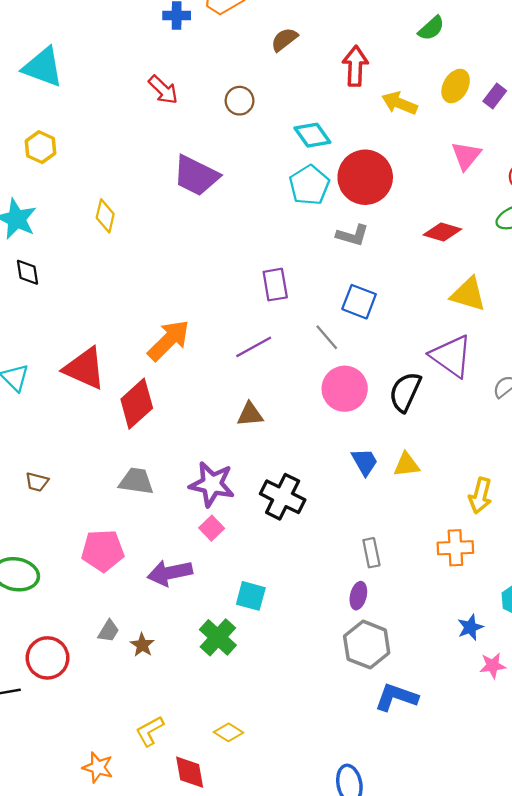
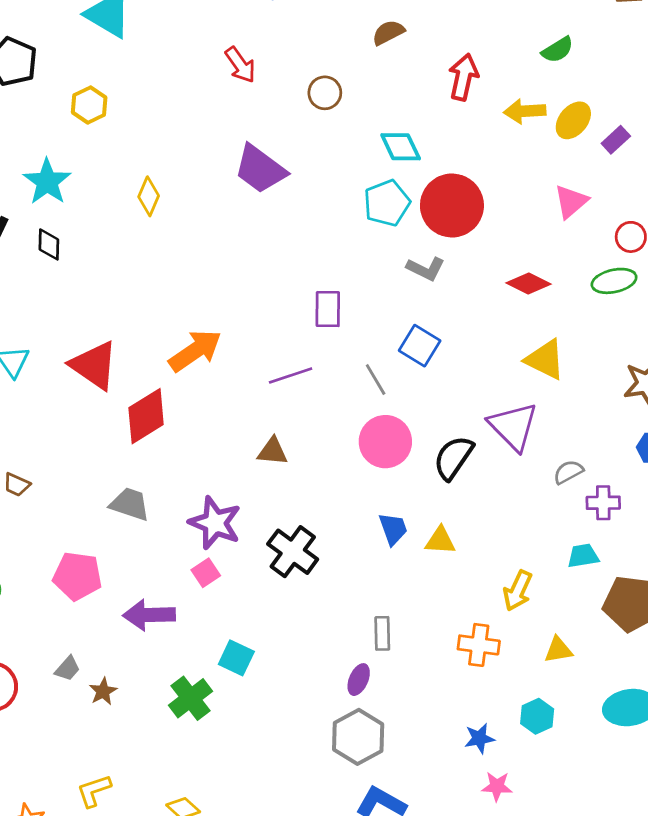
yellow arrow: (399, 103) -> (525, 111), moved, turned -36

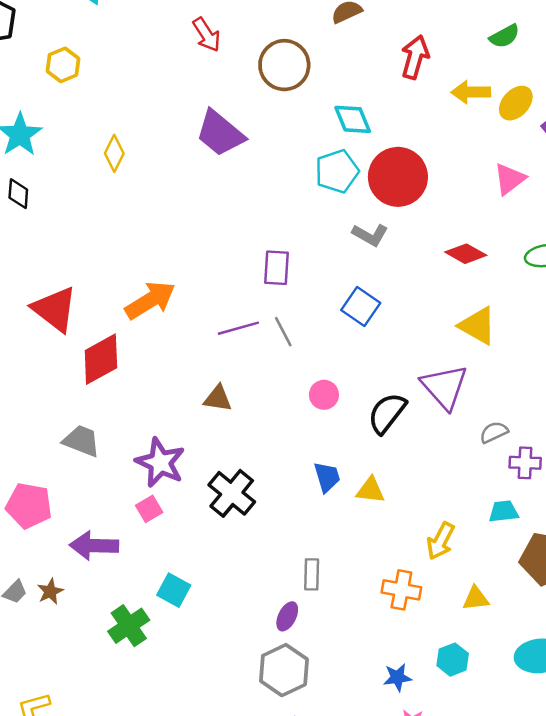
brown circle: (325, 93) -> (284, 65), size x1.6
gray line: (376, 379) -> (283, 332), moved
pink circle: (385, 442) -> (324, 395), size x0.6
brown star: (103, 691) -> (50, 591), moved

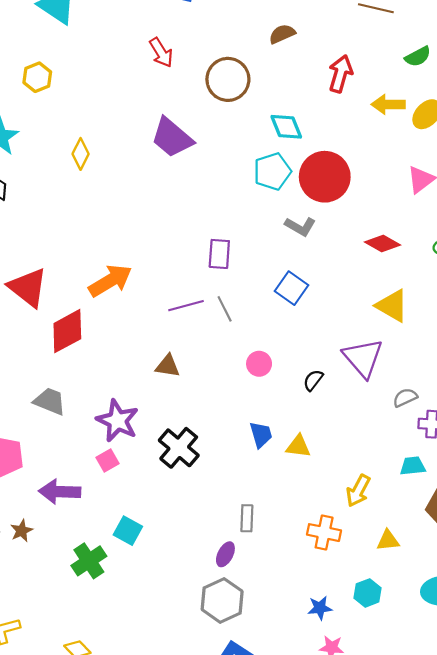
black semicircle: (387, 413) -> (313, 380), size x0.6

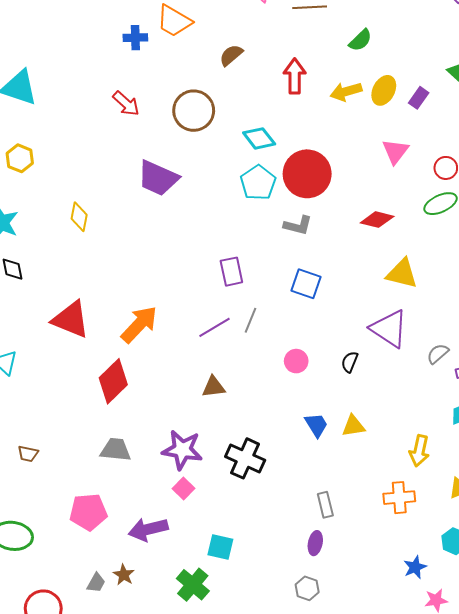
red triangle: (28, 287) -> (71, 319), moved
gray line: (225, 309) -> (250, 320), turned 65
gray hexagon: (222, 600) -> (307, 588), moved, size x0.6

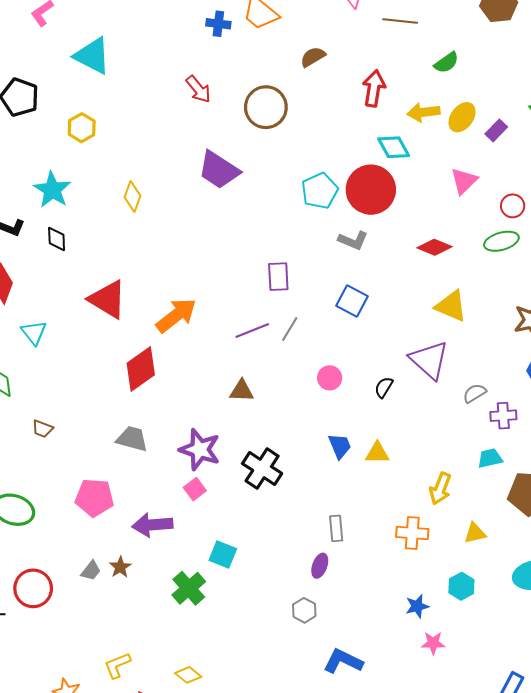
cyan diamond: (259, 138) -> (394, 147), moved

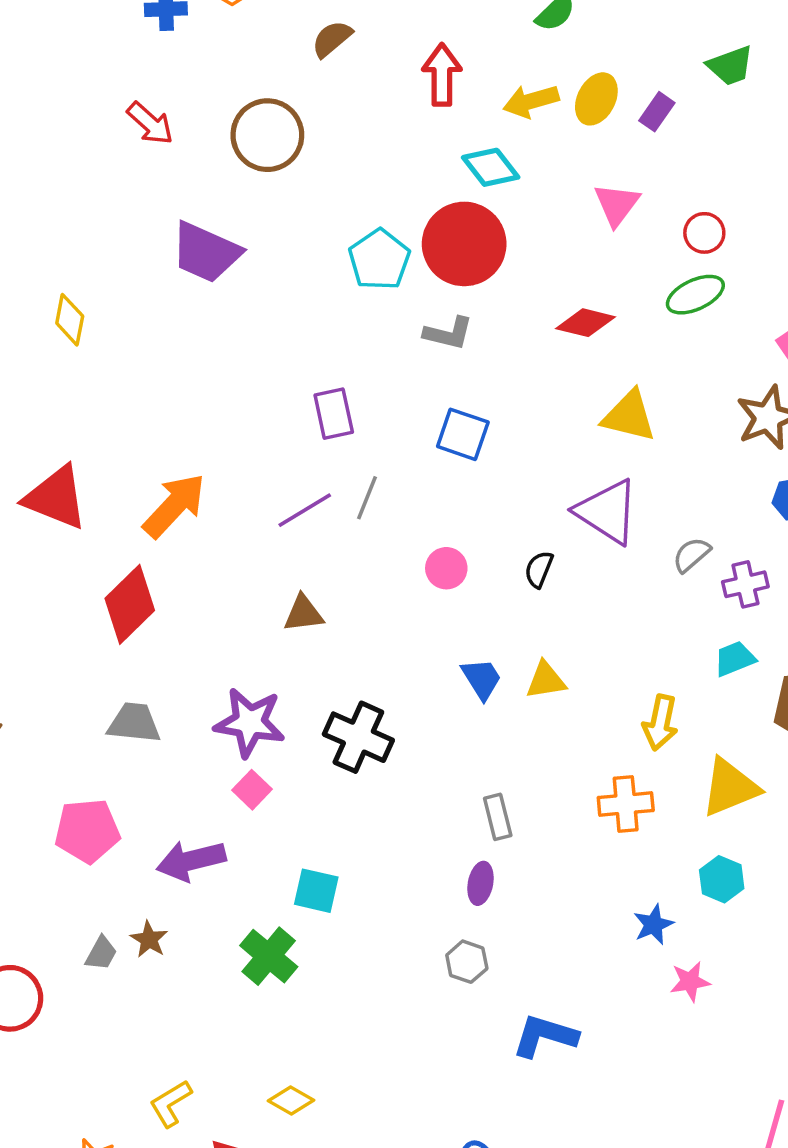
yellow triangle: (475, 533) -> (730, 787), size x1.6

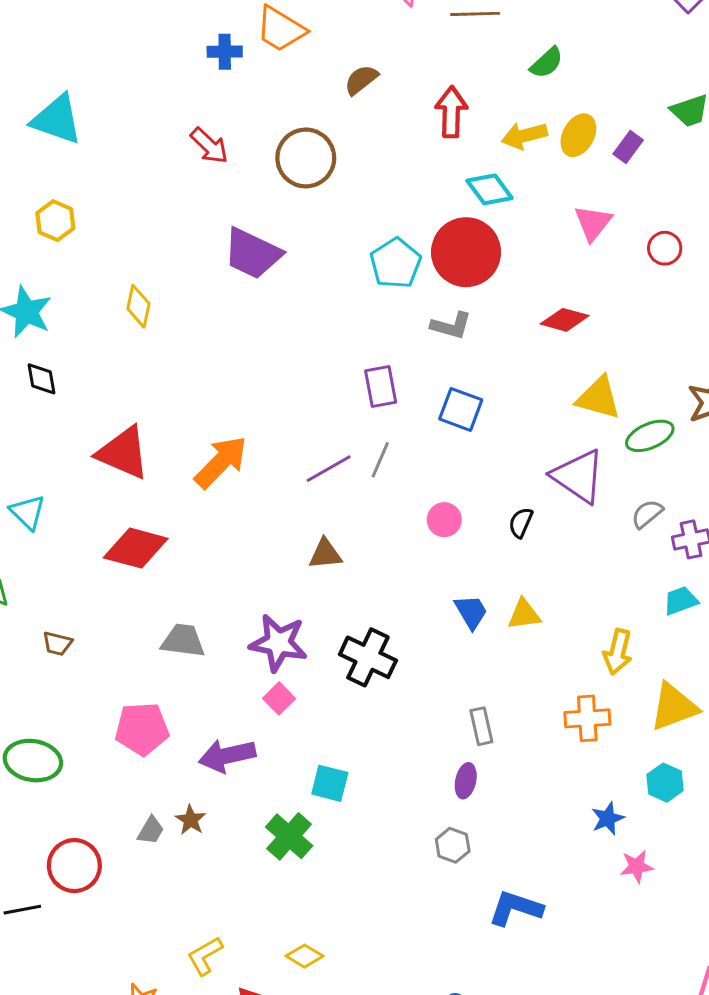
green ellipse: (695, 295) -> (650, 436), moved
purple rectangle: (334, 414) -> (381, 387), moved
red diamond: (130, 604) -> (136, 548), moved, turned 58

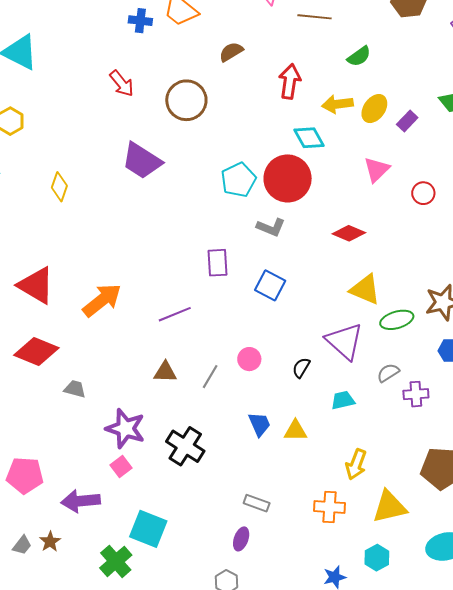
gray line: (380, 460) -> (210, 377), moved
cyan trapezoid: (681, 601) -> (343, 400), moved
gray trapezoid: (183, 641) -> (75, 389), moved, size x0.7
gray rectangle: (481, 726) -> (257, 503), turned -65
cyan square: (330, 783) -> (148, 529), size x1.4

